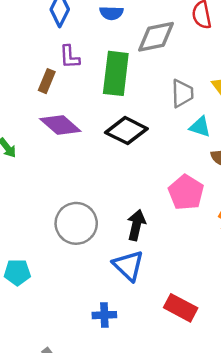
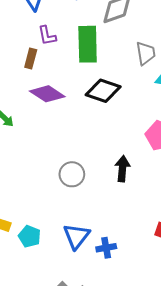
gray circle: (76, 223) -> (72, 174), size x0.7
blue triangle: (128, 266) -> (76, 236), moved, turned 32
cyan pentagon: (17, 272) -> (30, 236), moved, turned 30

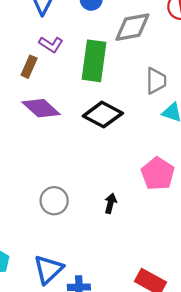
purple L-shape: (47, 36) -> (51, 44), turned -55
black arrow: (122, 169) -> (110, 203), size x0.7

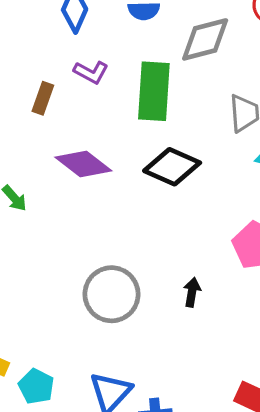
brown rectangle: (29, 67) -> (43, 98), moved
gray circle: (54, 201) -> (111, 294), size x1.4

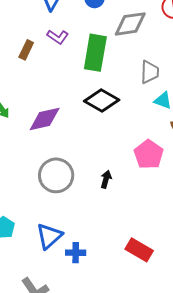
purple diamond: (83, 164) -> (45, 119), moved, turned -56

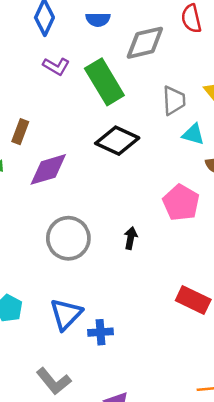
brown rectangle: (26, 50) -> (20, 132), moved
green rectangle: (95, 53) -> (104, 82), turned -36
red rectangle: (139, 250) -> (193, 300), moved

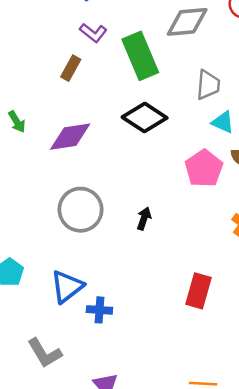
brown rectangle: (20, 132) -> (71, 68), moved
pink pentagon: (181, 203) -> (204, 168), moved
red rectangle: (193, 300) -> (199, 291), turned 72

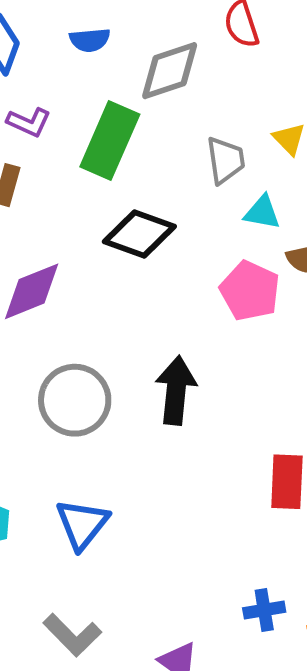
green rectangle: (140, 56) -> (110, 140), turned 60
black arrow: (144, 219) -> (176, 390), size x1.8
blue cross: (99, 310) -> (264, 610), moved

